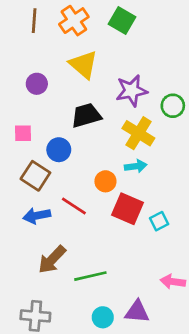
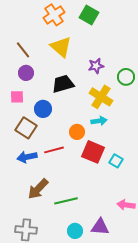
brown line: (34, 21) -> (23, 50), moved, turned -42
purple circle: (37, 84) -> (26, 73), moved
purple star: (132, 91) -> (96, 66), size x0.7
red line: (74, 206) -> (54, 150), turned -48
cyan square: (159, 221) -> (116, 161), turned -32

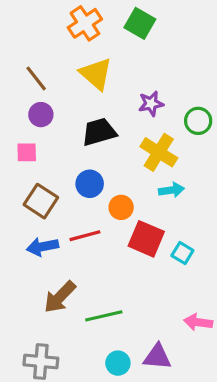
blue circle: (43, 109) -> (90, 184), moved
cyan arrow: (99, 121) -> (171, 190), moved

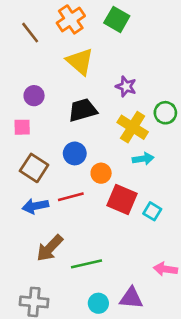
brown line: (36, 78) -> (30, 33), moved
purple star: (151, 104) -> (126, 86), turned 30
green circle: (198, 121) -> (165, 113), moved

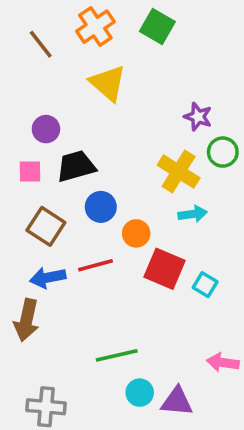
purple star: (126, 86) -> (198, 117), moved
black trapezoid: (83, 110) -> (76, 166), moved
brown arrow: (50, 248) -> (27, 320), moved, turned -32
cyan circle: (98, 303) -> (140, 393), moved

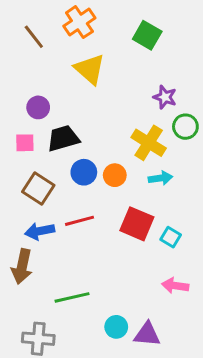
green square: (157, 27) -> (147, 35), moved
orange circle: (136, 233) -> (115, 175), moved
green line: (117, 355) -> (72, 297), moved
pink arrow: (223, 362) -> (175, 286), moved

